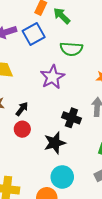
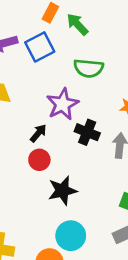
black arrow: (22, 109) -> (38, 133), moved
black cross: (71, 118) -> (87, 132), moved
red circle: (22, 129) -> (39, 160), moved

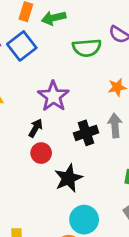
green arrow: (77, 24) -> (54, 18), turned -50
green semicircle: (89, 68) -> (87, 48), moved
black cross: (87, 132) -> (86, 133), moved, turned -30

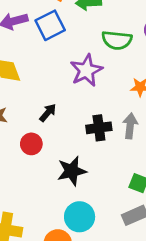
purple star: (53, 96) -> (86, 70), moved
red circle: (41, 153) -> (31, 144), moved

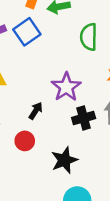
green semicircle: (117, 40) -> (89, 37), turned 92
purple star: (86, 70) -> (66, 87), moved

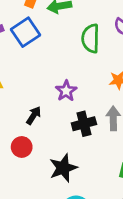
purple star: (66, 87) -> (66, 91), size x0.7

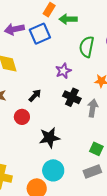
purple star: (66, 91) -> (63, 71), moved
black cross: (84, 124) -> (72, 97), moved, turned 30

